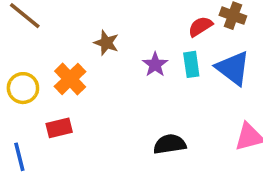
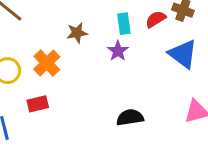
brown star: (106, 43) -> (77, 33), turned -30
cyan rectangle: (191, 64) -> (124, 24), moved

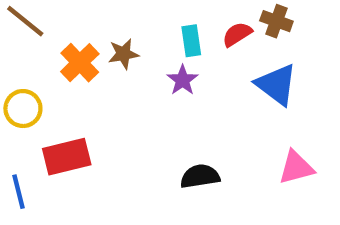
orange cross: (47, 63) -> (80, 63), moved
red rectangle: (38, 104) -> (67, 157), size x1.5

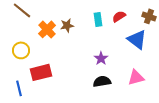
brown cross: (276, 21) -> (149, 16), moved
purple star: (183, 80) -> (101, 58), moved
pink triangle: (296, 168) -> (136, 77), moved

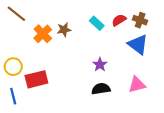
brown cross: (149, 16) -> (140, 20), moved
cyan rectangle: (98, 19) -> (97, 23), turned -40
yellow circle: (21, 50) -> (13, 67), moved

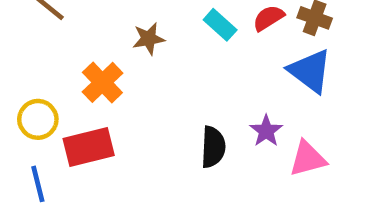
orange cross: (43, 34) -> (102, 82), moved
purple star: (100, 64) -> (266, 131), moved
black semicircle: (101, 89) -> (213, 147), moved, turned 102

